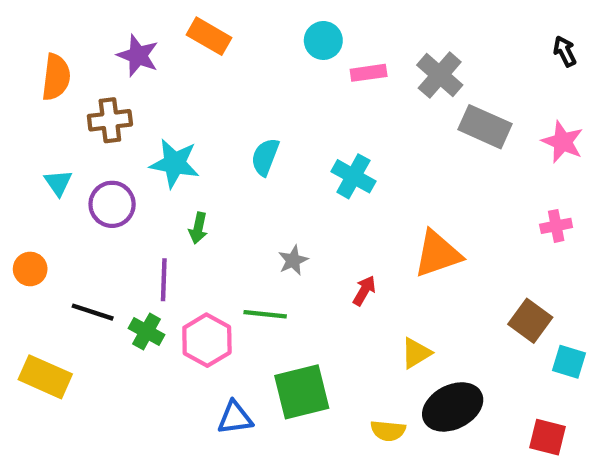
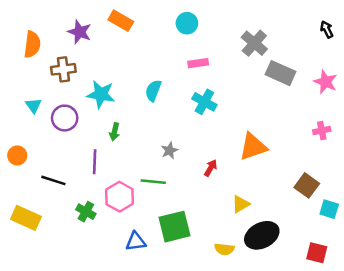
pink rectangle: (369, 73) -> (198, 63), moved
green cross: (147, 332) -> (86, 212), moved

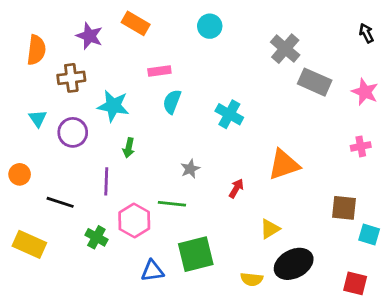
pink rectangle: (198, 63) -> (159, 71), moved
brown square: (307, 185) -> (344, 208), turned -30

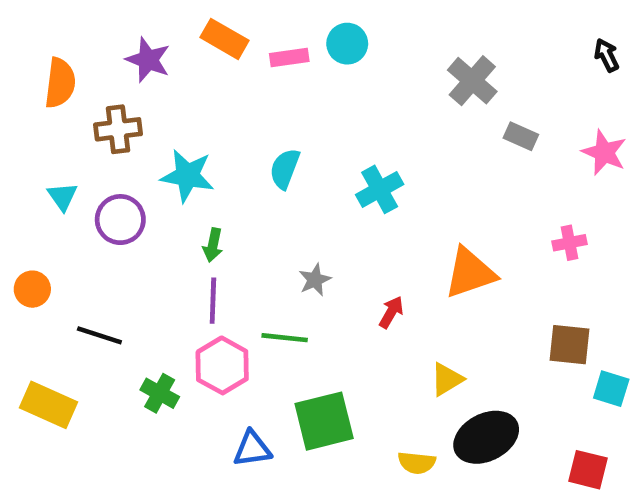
pink rectangle: (159, 71) -> (289, 57), moved
gray rectangle: (315, 82) -> (521, 136), size x0.6
cyan cross: (229, 114) -> (380, 189), turned 32
pink cross: (361, 146) -> (570, 243), moved
purple line: (106, 181) -> (213, 301), moved

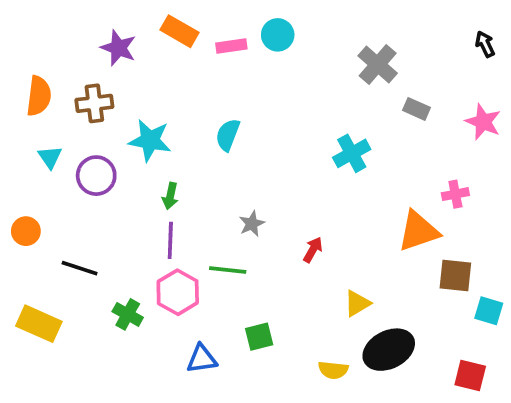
orange semicircle: (60, 83) -> (39, 96), moved
cyan cross: (380, 189) -> (352, 153), moved
orange triangle: (470, 273) -> (418, 231), moved
green square: (324, 421) -> (259, 337), size x0.6

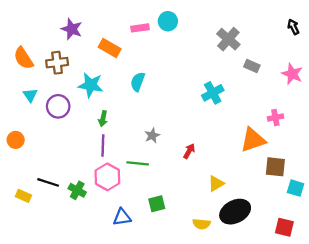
orange rectangle: (180, 31) -> (110, 48), moved
orange semicircle: (39, 96) -> (23, 58), turned 140
black line: (80, 268) -> (48, 182), moved
yellow rectangle: (39, 324) -> (23, 196), size x0.6

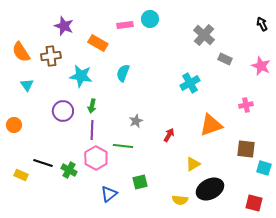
purple circle: (58, 106) -> (63, 111), moved
orange triangle: (253, 140) -> (211, 125), moved
blue triangle: (122, 217) -> (109, 194), turned -30

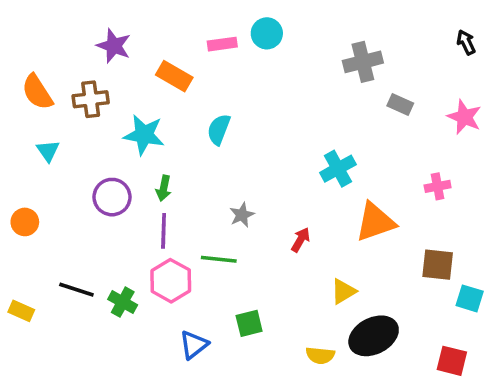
gray cross: (204, 35) -> (363, 62), turned 35
cyan cross: (190, 83) -> (338, 169), moved
yellow rectangle: (21, 175) -> (21, 311), moved

